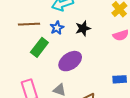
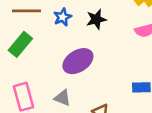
green rectangle: (39, 47) -> (20, 44), moved

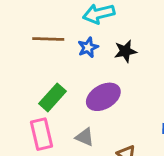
green rectangle: (20, 44) -> (52, 97), moved

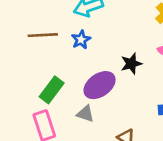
black star: (125, 51) -> (131, 64), moved
gray triangle: (85, 137) -> (85, 114), moved

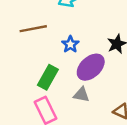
blue star: (81, 40) -> (70, 44), moved

